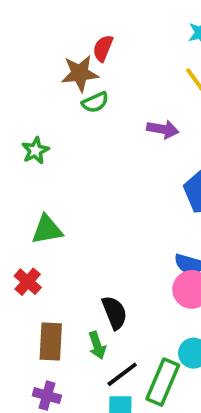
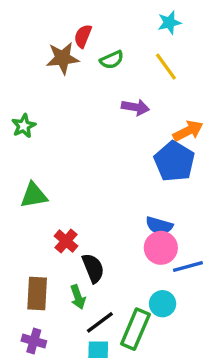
green semicircle: (95, 102) -> (112, 60), moved
red cross: (28, 282) -> (66, 241), moved

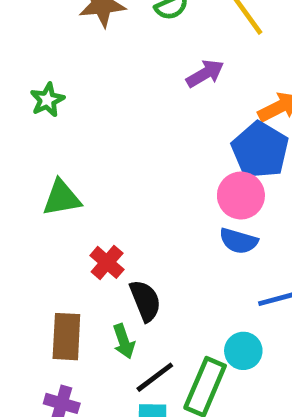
purple arrow: (135, 107) -> (205, 74), turned -40
pink circle: (161, 248) -> (241, 195), moved

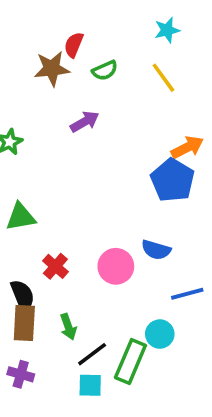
purple arrow: (205, 74) -> (85, 122), moved
pink circle: (241, 195) -> (116, 266), moved
black semicircle: (145, 301) -> (22, 296), moved

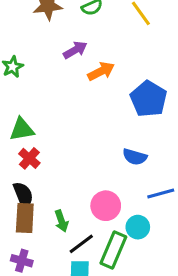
orange arrow: (187, 147) -> (101, 71), moved
red cross: (55, 266) -> (29, 158), moved
pink circle: (116, 266) -> (106, 206), moved

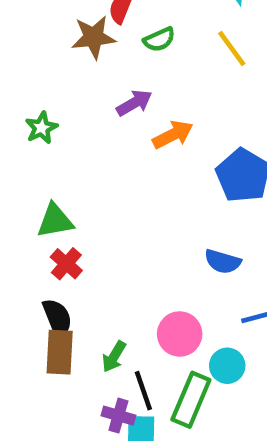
green arrow: (61, 221) -> (114, 357), turned 50
black line: (81, 244) -> (143, 391), turned -72
purple cross: (22, 261) -> (118, 416), moved

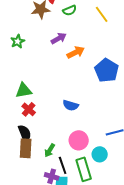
green star: (41, 128) -> (18, 41), moved
blue semicircle: (223, 262) -> (71, 105), moved
green rectangle: (191, 400) -> (84, 169), turned -40

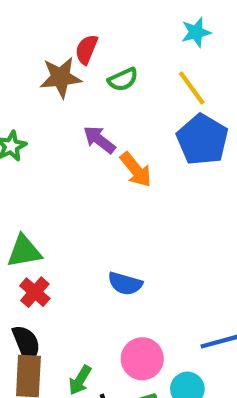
purple arrow: (59, 38) -> (99, 140), turned -112
orange arrow: (76, 52) -> (136, 170), turned 78
blue pentagon: (107, 70) -> (202, 140), moved

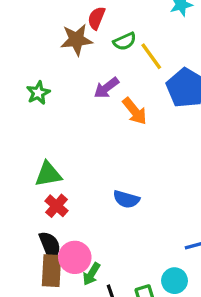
yellow line: (192, 88) -> (151, 56), moved
purple arrow: (99, 140) -> (106, 88), turned -75
pink circle: (142, 359) -> (75, 257), moved

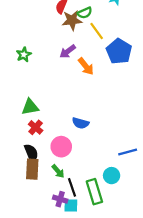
brown star: (76, 40) -> (72, 20), moved
green semicircle: (125, 41) -> (85, 13), moved
pink circle: (75, 257) -> (61, 147), moved
green arrow: (91, 274) -> (58, 171), turned -72

